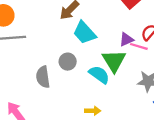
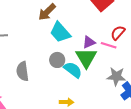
purple triangle: (126, 39) -> (89, 42), moved
gray circle: (68, 62) -> (57, 60), moved

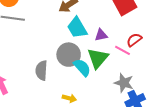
purple triangle: (89, 42) -> (101, 35), moved
gray circle: (57, 60) -> (69, 55), size x1.5
gray semicircle: (22, 71) -> (41, 70), moved

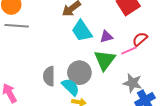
pink line: (123, 50) -> (129, 50), turned -49
gray circle: (69, 55) -> (79, 73), moved
cyan semicircle: (82, 67) -> (71, 87), moved

